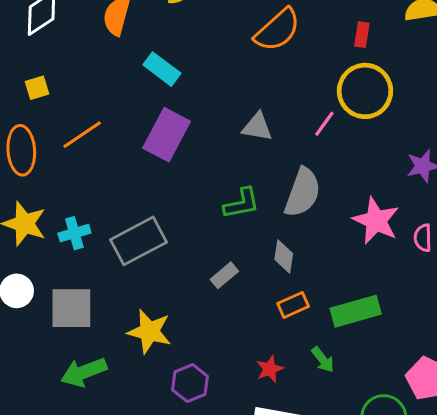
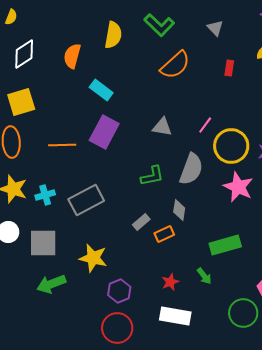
yellow square: (37, 88) -> (21, 102), size x1.8
yellow circle: (365, 91) -> (231, 146), moved
orange line: (82, 135) -> (62, 145), moved, turned 32
orange rectangle: (293, 305) -> (164, 234), moved

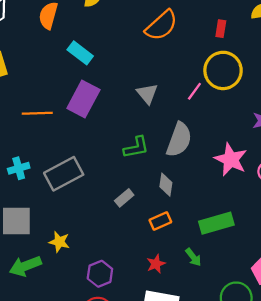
gray triangle: (162, 127) -> (147, 94), turned 40
yellow circle: (231, 146) -> (223, 70), moved
orange rectangle: (164, 234) -> (160, 221), moved
yellow star: (93, 258) -> (59, 242), moved, size x0.7

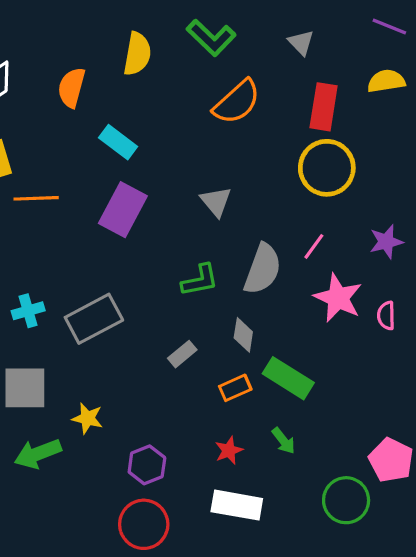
red rectangle: (221, 29) -> (324, 107), size x1.8
pink line: (194, 91) -> (314, 246), moved
orange line: (37, 113) -> (36, 198), moved
green rectangle: (216, 223) -> (288, 378), moved, turned 48

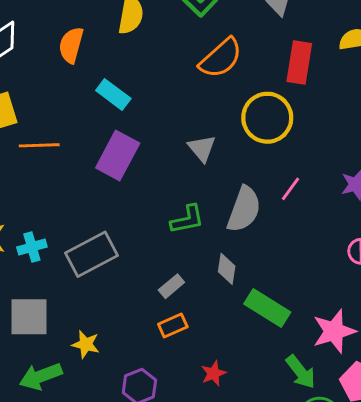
yellow circle: (327, 168) -> (267, 118), moved
pink star: (338, 298) -> (334, 331), moved, turned 30
orange rectangle: (235, 388) -> (173, 325), moved
green arrow: (283, 441) -> (301, 372), moved, size x1.4

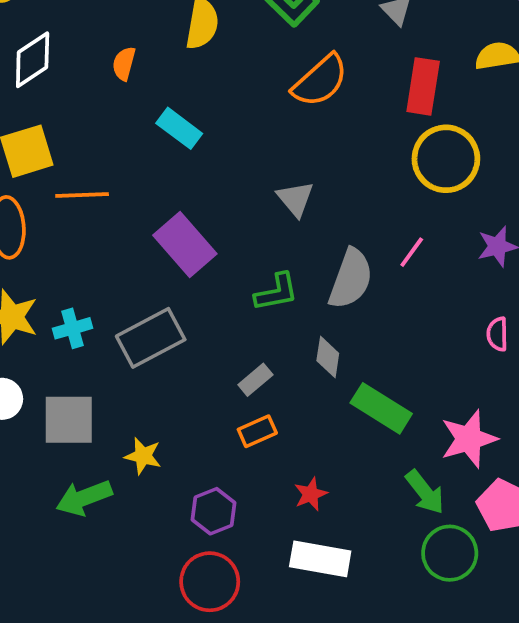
orange semicircle: (71, 45) -> (124, 64), size x0.7
yellow circle: (267, 118) -> (446, 159), moved
purple rectangle: (118, 155) -> (185, 245), moved, turned -69

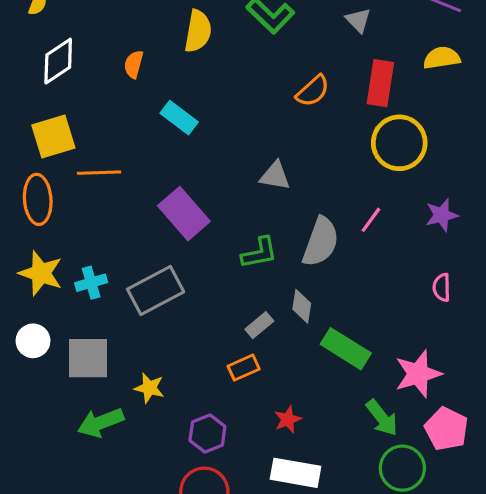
orange semicircle: (320, 81) -> (313, 91), moved, size x0.7
gray triangle: (295, 199) -> (275, 176), turned -40
gray rectangle: (255, 380) -> (259, 325), moved

